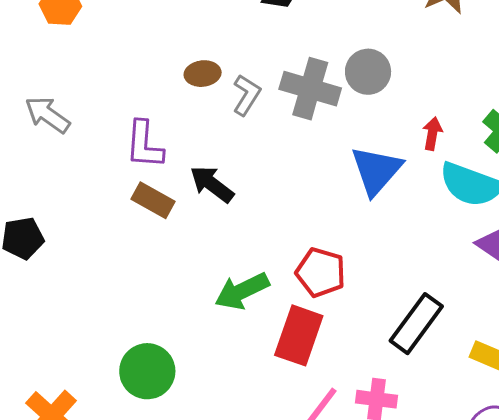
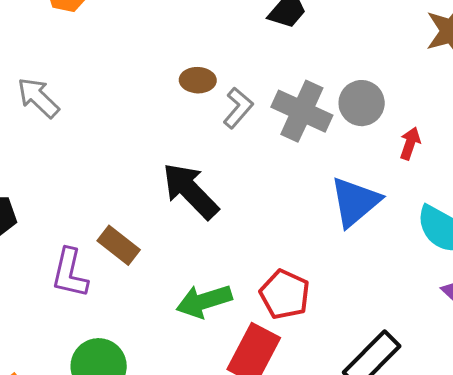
red arrow: (432, 134) -> (410, 143), moved
purple L-shape: (144, 145) -> (70, 273), moved
black arrow: (212, 184) -> (190, 191), size x1.4
brown rectangle: (153, 200) -> (119, 245), moved

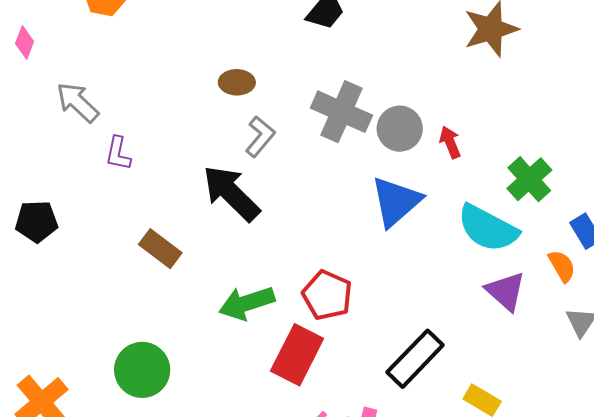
gray circle: (362, 103) -> (400, 129), moved
gray L-shape: (238, 108) -> (260, 137), moved
red arrow: (410, 143) -> (450, 142), turned -40
purple L-shape: (70, 273) -> (118, 153), moved, size x0.7

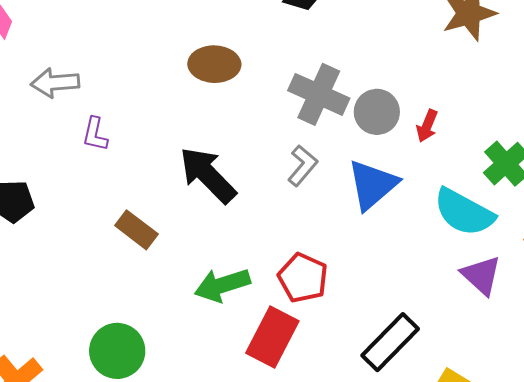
brown ellipse: (237, 82) -> (214, 64), size x1.4
gray arrow: (78, 102) -> (55, 83), turned -48
gray L-shape: (260, 137) -> (303, 166), moved
red arrow: (450, 142) -> (427, 126), turned -136

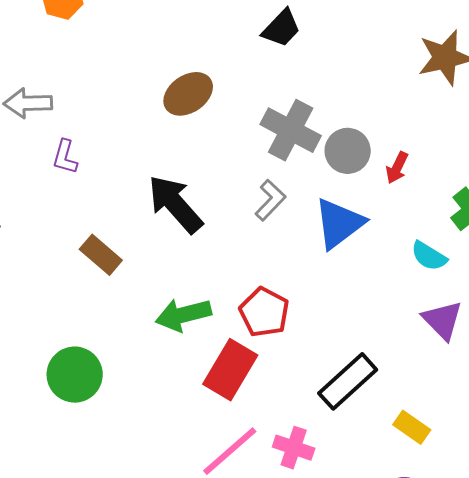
brown ellipse: (214, 64) -> (188, 94), turned -39
cyan semicircle: (464, 212) -> (429, 256), size x0.6

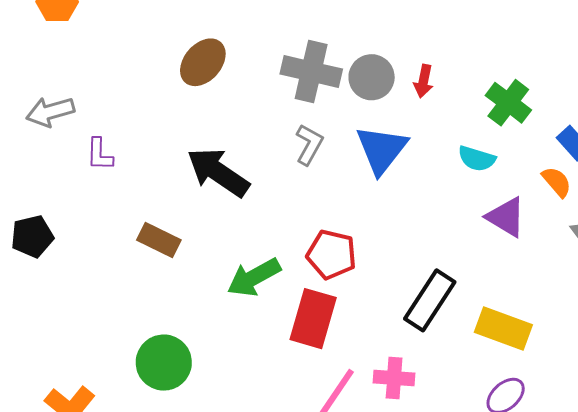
yellow rectangle: (412, 427) -> (503, 329), size x1.5

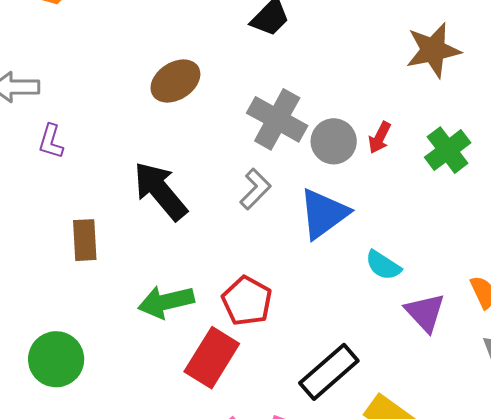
red arrow: (424, 81) -> (380, 138), moved
green cross: (508, 103) -> (448, 150), moved
cyan semicircle: (477, 159) -> (383, 265), moved
brown rectangle: (159, 240) -> (85, 240), turned 45

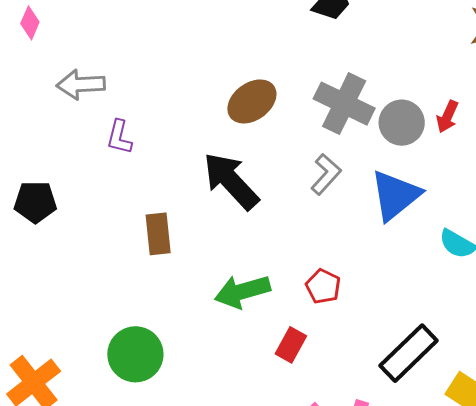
brown ellipse: (175, 81) -> (252, 101), moved
red pentagon: (247, 301) -> (323, 286), size x0.7
red rectangle: (212, 358) -> (291, 345), size x0.6

